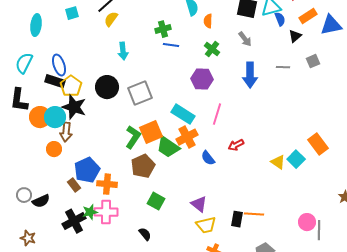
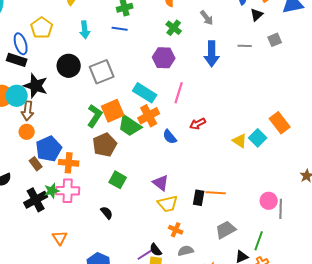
blue line: (171, 45) -> (120, 29), moved
yellow pentagon: (71, 86) -> (42, 28), moved
orange circle: (54, 149) -> (27, 132), moved

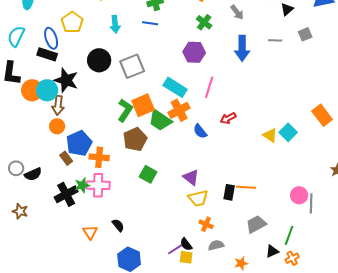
orange rectangle: (280, 123) -> (322, 115), moved
black semicircle: (107, 213) -> (118, 225), moved

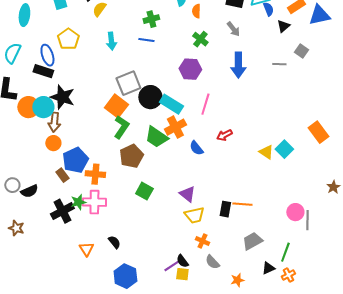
gray square: (305, 34) -> (301, 51), turned -32
gray line: (275, 40) -> (279, 64), moved
black circle: (99, 60) -> (150, 97), moved
orange square: (143, 105) -> (116, 106), moved, turned -30
gray semicircle: (216, 245) -> (212, 262), turned -119

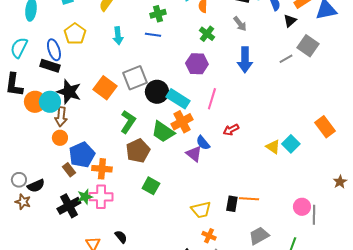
gray square: (301, 51) -> (308, 46), size x1.5
gray line: (279, 64) -> (286, 59), turned -32
orange square: (116, 106) -> (105, 88), moved
purple triangle: (187, 194) -> (194, 154), moved
brown star: (16, 228) -> (23, 202), moved

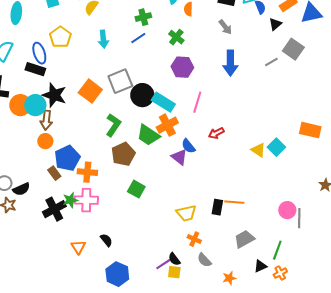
green cross: (207, 34) -> (176, 37), moved
blue line: (153, 35) -> (138, 38), turned -42
orange rectangle: (325, 127) -> (310, 130), turned -40

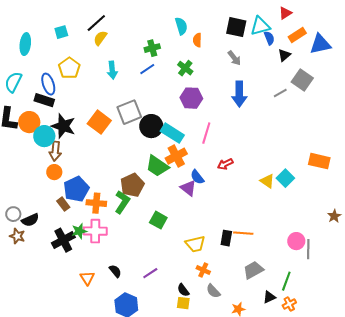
orange circle: (20, 105) -> (29, 122), moved
green L-shape: (113, 125) -> (122, 202), moved
green square: (136, 189) -> (158, 220), moved
purple line: (163, 264) -> (150, 273), moved

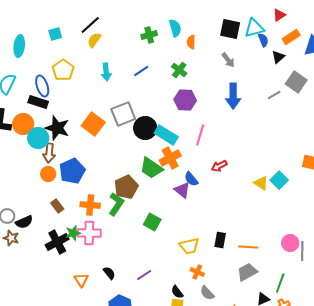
green cross: (152, 48) -> (149, 35), moved
blue pentagon: (76, 189) -> (72, 171), moved
orange line: (243, 233) -> (248, 247), moved

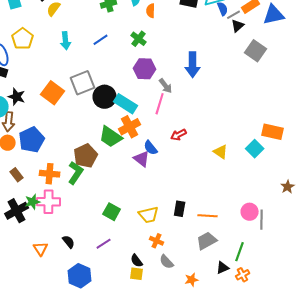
gray arrow: (228, 60) -> (166, 86), moved
gray line: (274, 95) -> (234, 15), moved
black star: (57, 128) -> (17, 97), size x0.7
cyan square: (279, 180) -> (255, 149), moved
green square: (152, 222) -> (112, 212), moved

